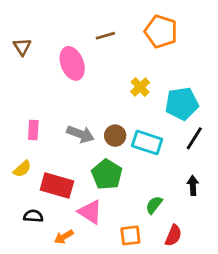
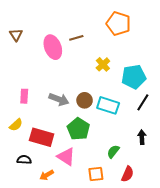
brown line: (105, 36) -> (76, 38), moved

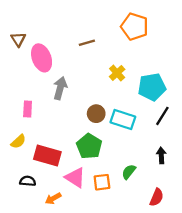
pink ellipse: (53, 47) -> (42, 58), moved
gray arrow: (59, 99) -> (60, 88), moved, turned -96
orange square: (96, 174) -> (102, 182), moved
red semicircle: (128, 174) -> (157, 197), moved

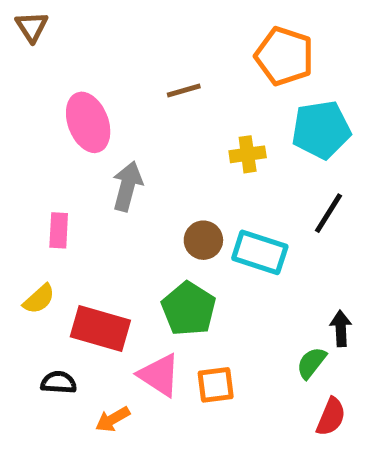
brown triangle: (18, 39) -> (32, 27), moved
yellow cross: (117, 73) -> (248, 154), turned 35
cyan pentagon: (152, 87) -> (321, 130), moved
black line: (162, 116) -> (329, 213), moved
green semicircle: (129, 172) -> (311, 363), moved

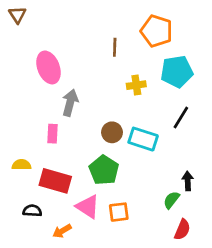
brown line: (184, 90) -> (115, 47), moved, turned -72
pink rectangle: (59, 230) -> (53, 134), moved
yellow semicircle: (39, 299) -> (21, 165), turned -138

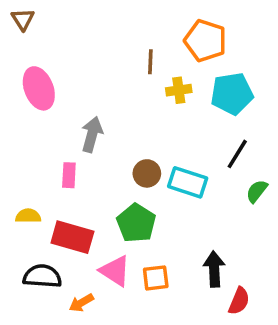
pink ellipse: (48, 67) -> (39, 88), moved
yellow cross: (136, 85) -> (179, 90), moved
black arrow: (188, 181) -> (214, 269), moved, size x1.4
green semicircle: (171, 200) -> (257, 191), moved
black semicircle: (32, 211) -> (42, 276), size x1.5

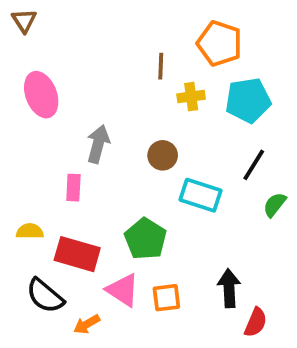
brown circle: (147, 173) -> (163, 155), moved
black semicircle: (42, 276) -> (45, 296), turned -144

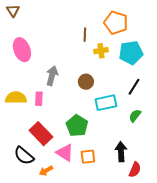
cyan rectangle: (201, 195) -> (106, 103), turned -30
green semicircle: (275, 205) -> (135, 116), moved
yellow semicircle: (30, 231) -> (16, 98), moved, size x1.5
red rectangle: (77, 254) -> (41, 134), turned 30

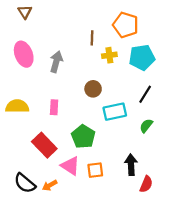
brown triangle: (13, 11) -> (25, 12), moved
gray arrow: (52, 76) -> (56, 62), moved
pink rectangle: (39, 99) -> (54, 107), moved
black semicircle: (24, 156) -> (25, 183), moved

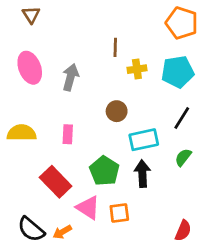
orange pentagon: (126, 25) -> (182, 23), moved
black arrow: (131, 165) -> (142, 174), moved

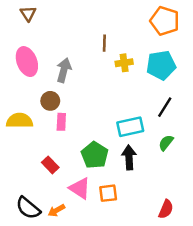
brown circle: (117, 111) -> (50, 101), moved
red rectangle: (56, 182) -> (50, 165), size x0.6

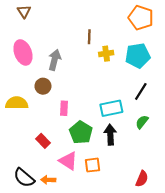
pink rectangle: (61, 122) -> (64, 108), moved
orange arrow: (56, 210) -> (48, 180), turned 32

